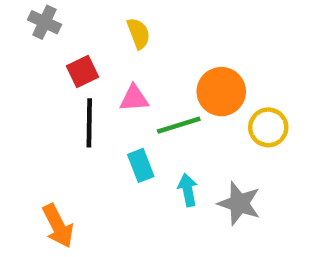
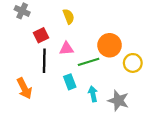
orange arrow: (58, 226) -> (24, 88), moved

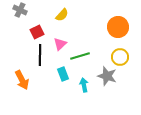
yellow semicircle: (69, 16) -> (62, 15), turned 64
orange circle: (110, 45) -> (118, 27), moved
pink triangle: (66, 49) -> (60, 44), turned -40
gray star: (118, 101) -> (107, 76), moved

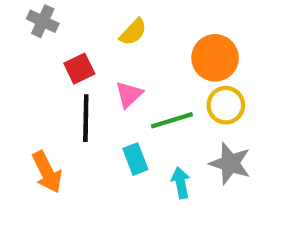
orange circle: (118, 27) -> (215, 58), moved
yellow circle: (120, 57) -> (226, 105), moved

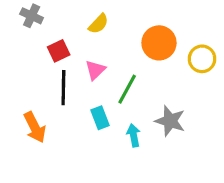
yellow circle: (226, 105) -> (202, 59), moved
green line: (172, 120) -> (127, 89), turned -44

